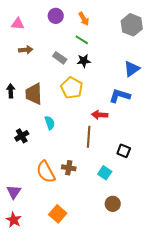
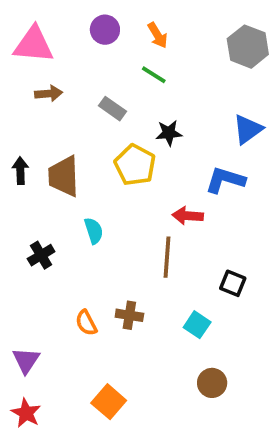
pink triangle: (18, 24) -> (34, 45), size x1.6
black star: (84, 61) -> (169, 133), moved
orange semicircle: (46, 172) -> (86, 323), size x0.6

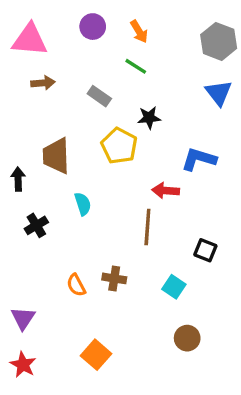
blue triangle: (248, 129) -> (219, 93), moved, turned -32
black arrow: (20, 171) -> (18, 179), moved

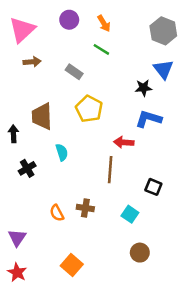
pink triangle: (30, 40) -> (22, 30), turned -48
black star: (149, 118) -> (144, 88), moved

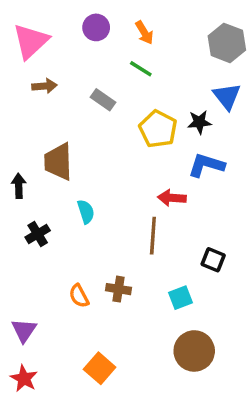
yellow pentagon: (89, 109) -> (158, 129), moved
cyan square: (130, 214) -> (180, 298), turned 35
brown circle: (140, 253) -> (194, 351), size x1.5

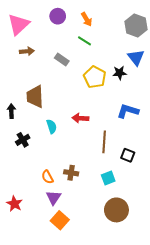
blue L-shape: (206, 165) -> (128, 111), moved
red arrow: (172, 198) -> (80, 118), moved
brown line: (153, 236) -> (104, 142), moved
purple triangle: (24, 330) -> (54, 198), moved
red star: (24, 379) -> (14, 204), moved

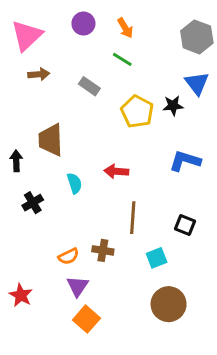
brown line: (104, 142) -> (133, 218), moved
orange semicircle: (47, 177) -> (69, 256), turned -88

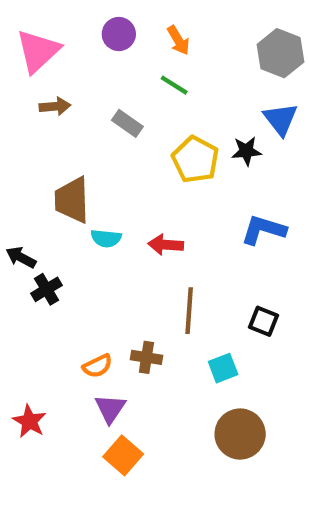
black arrow: (16, 161) -> (21, 257), moved, turned -60
cyan semicircle: (74, 183) -> (106, 238), moved, turned 114

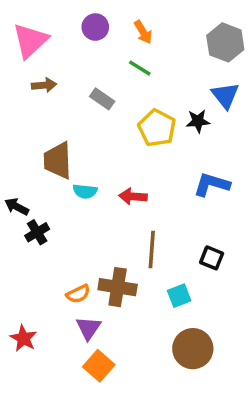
brown cross: (146, 357) -> (118, 287), size x1.5

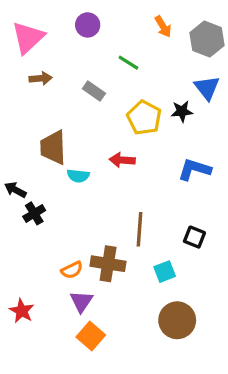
orange arrow: (143, 32) -> (163, 27), moved
red arrow: (133, 196) -> (122, 160), moved

